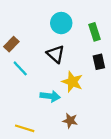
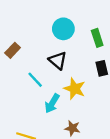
cyan line: (20, 68) -> (35, 80), moved
cyan arrow: (50, 96) -> (52, 103), turned 114

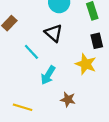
yellow star: (75, 89) -> (86, 64), moved

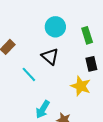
cyan arrow: (48, 75) -> (43, 109), moved

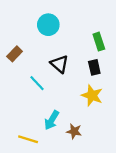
cyan circle: (55, 27) -> (48, 25), moved
black rectangle: (91, 64) -> (94, 67), moved

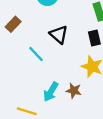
brown star: (74, 131) -> (74, 91), moved

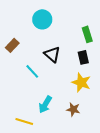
brown star: (74, 91) -> (73, 109), moved

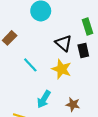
black triangle: (52, 54) -> (64, 43), moved
yellow star: (81, 82) -> (62, 69), moved

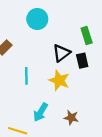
black triangle: (64, 43) -> (61, 53), turned 42
cyan line: (30, 65) -> (26, 76), turned 42

